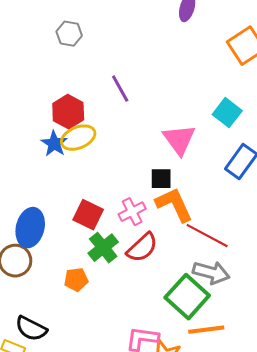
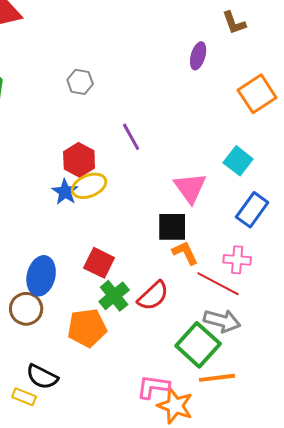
black square: (161, 179) -> (172, 227), size x1.4
orange L-shape: (174, 205) -> (185, 253), size x0.7
pink cross: (132, 212) -> (237, 260), moved, turned 32
orange pentagon: (76, 280) -> (87, 328), size x1.6

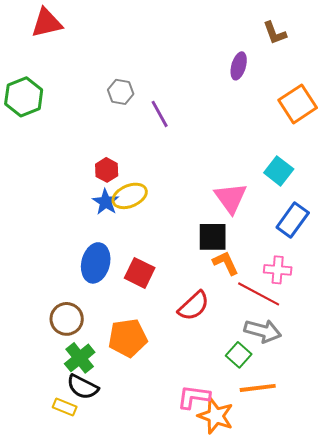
purple line: (131, 137) -> (160, 114), moved
red hexagon: (79, 160) -> (107, 170), moved, size x0.7
blue ellipse: (41, 276) -> (96, 263), moved
green cross: (114, 296) -> (80, 358), moved
green square: (198, 345) -> (239, 355), size x0.6

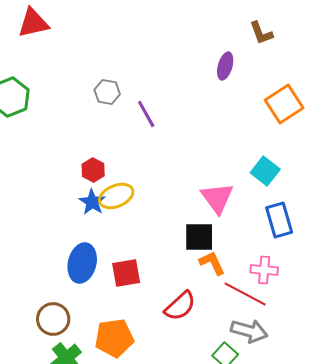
blue rectangle: (293, 220) -> (279, 220), turned -52
red square: (140, 273) -> (126, 273), turned -36

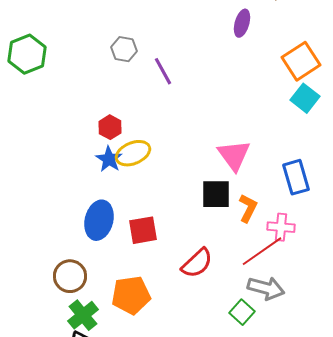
cyan square: (265, 171) -> (305, 98), moved
orange L-shape: (212, 263) -> (248, 208), moved, turned 52
red line: (245, 294) -> (262, 251), turned -63

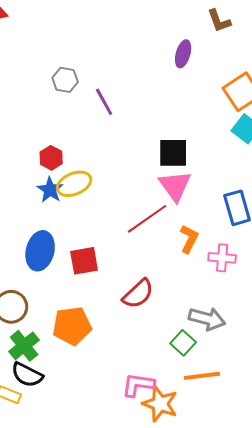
black square: (216, 194) -> (173, 153), moved
red line: (262, 251) -> (147, 219), moved

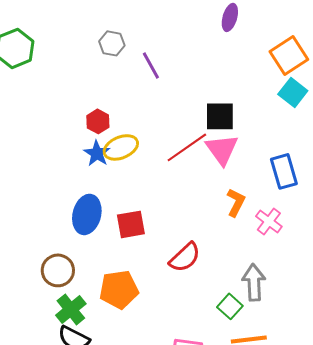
red line: (147, 219) -> (187, 147), moved
pink cross: (222, 258) -> (269, 221), turned 32
gray arrow: (207, 319) -> (254, 282), turned -108

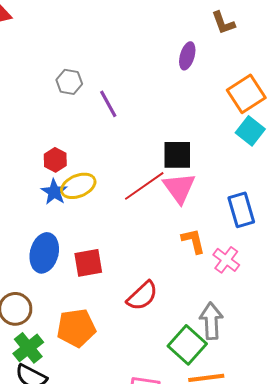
orange L-shape: (236, 202) -> (193, 241), turned -40
green square: (230, 306) -> (187, 345), size x1.5

